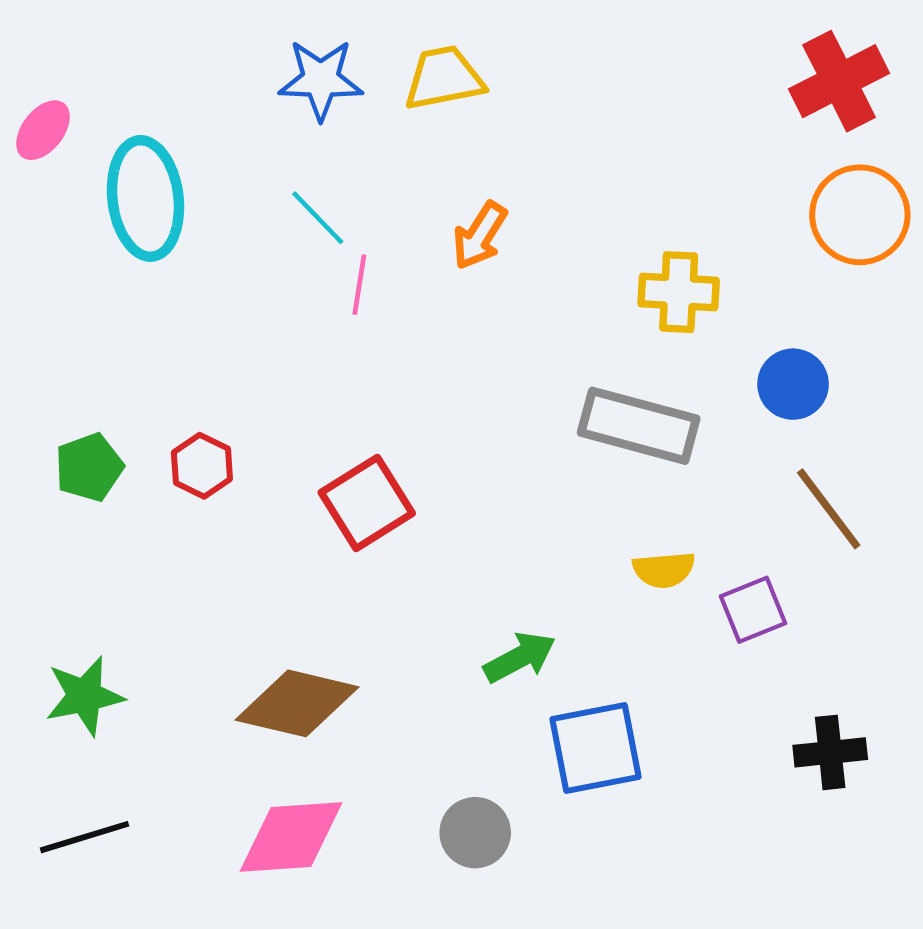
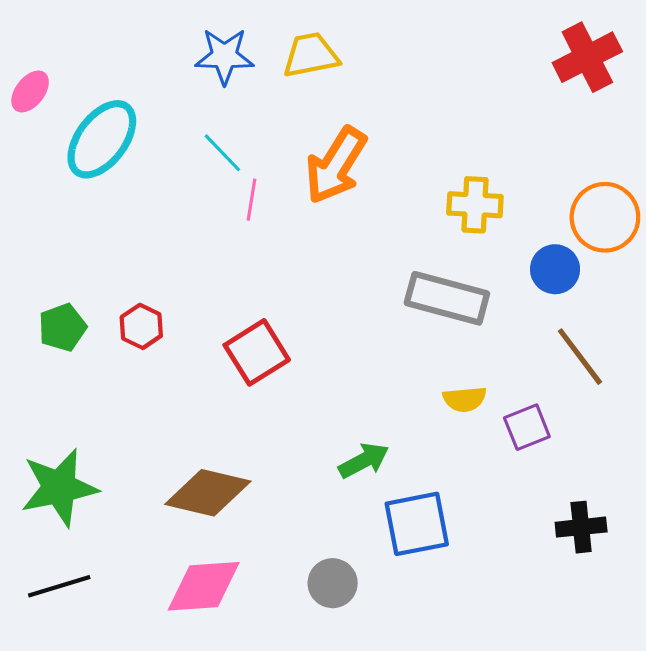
cyan ellipse: (145, 198) -> (102, 139), turned 44
orange circle: (860, 215) -> (605, 217), moved
orange arrow: (480, 236) -> (336, 165), size x1.6
green star: (85, 696) -> (59, 488), size x1.4

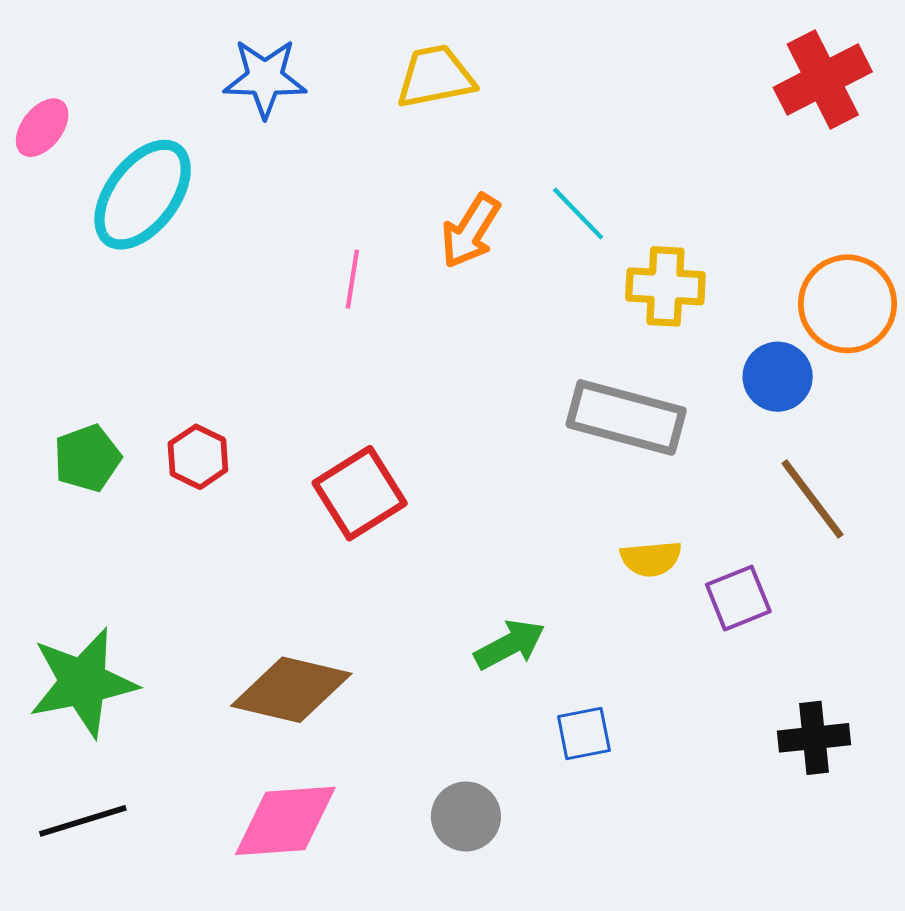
blue star: (224, 56) -> (265, 78), moved
cyan line: (222, 153) -> (578, 214), moved
orange arrow: (336, 165) -> (470, 231), size x0.7
blue square: (417, 524) -> (584, 733), size x0.6

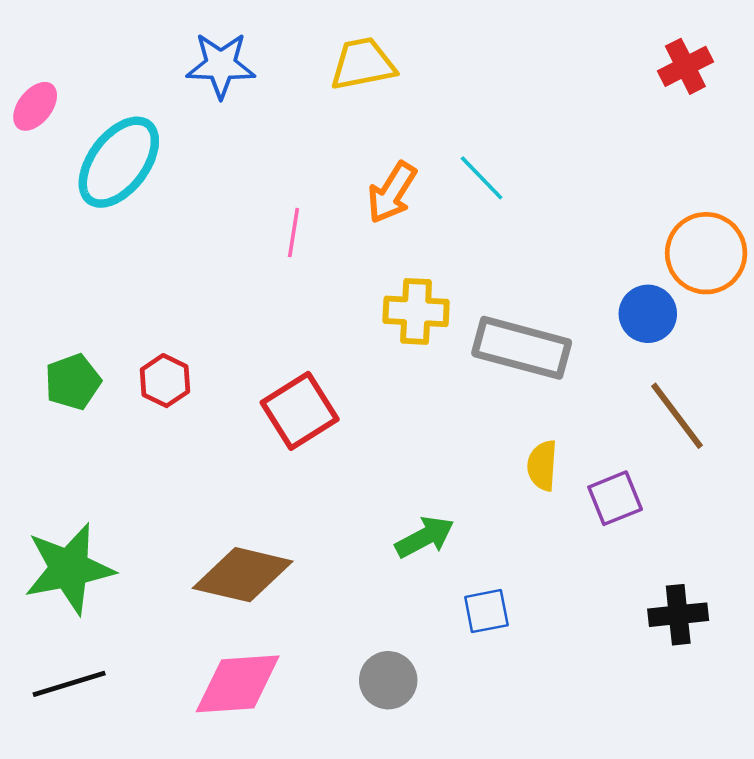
red cross: (823, 80) -> (685, 66), size x0.7
yellow cross: (665, 286) -> (416, 311), moved
yellow semicircle: (651, 559) -> (542, 465), turned 99

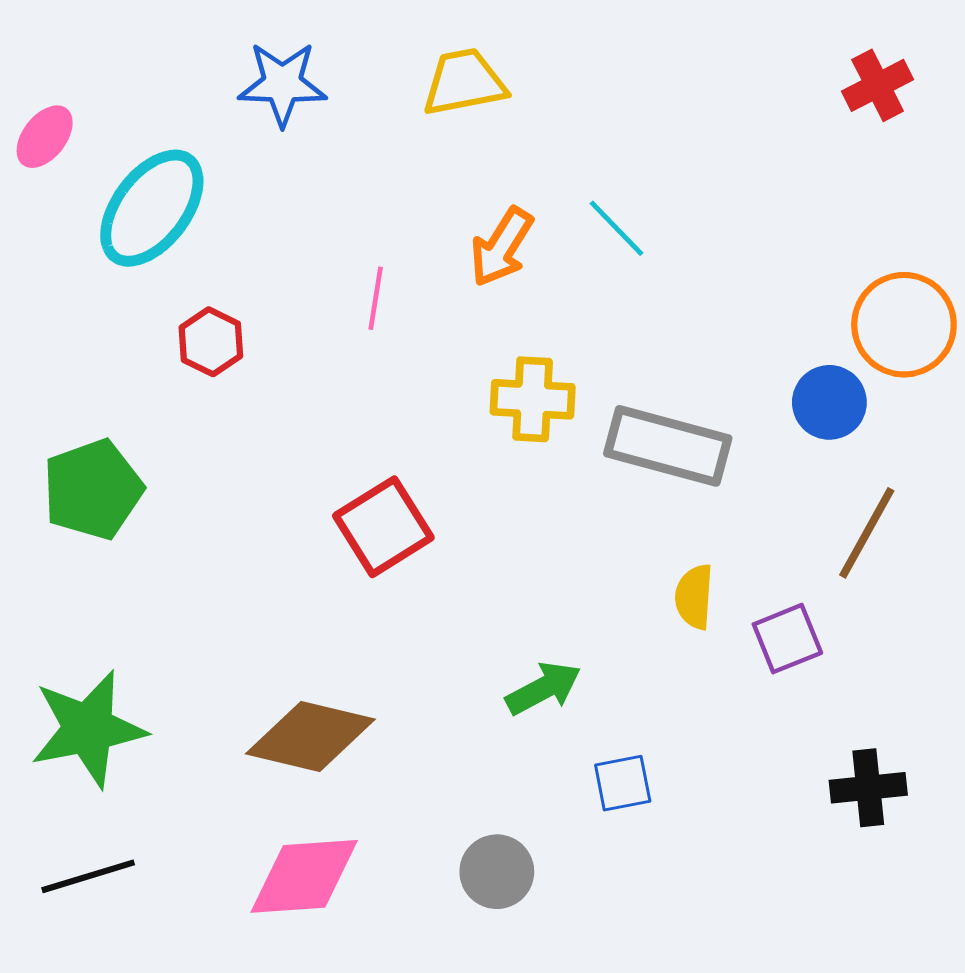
red hexagon: (165, 381) -> (211, 342), moved
green pentagon: (73, 382) -> (93, 489), size x1.4
brown line: (677, 416) -> (867, 533), turned 66

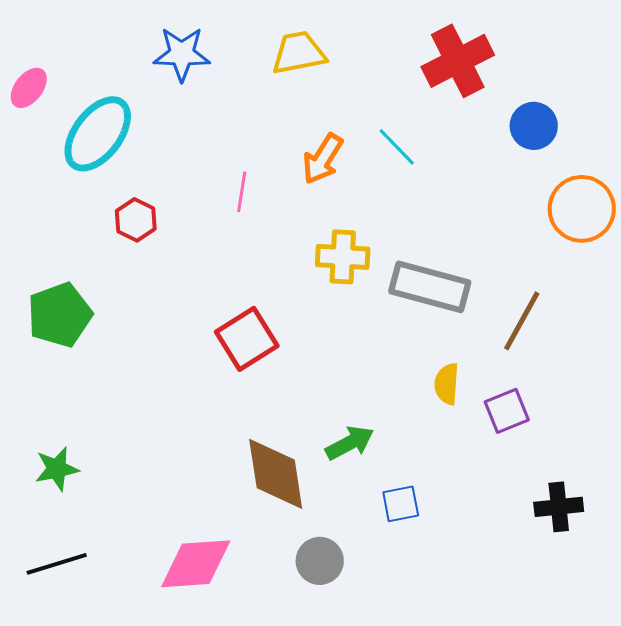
red cross: (878, 85) -> (458, 61), moved, size x1.6
blue circle: (829, 402) -> (534, 126), moved
brown line: (867, 533) -> (522, 321), moved
green star: (88, 729) -> (57, 469), size x0.6
brown diamond: (310, 736) -> (276, 474), moved, turned 68

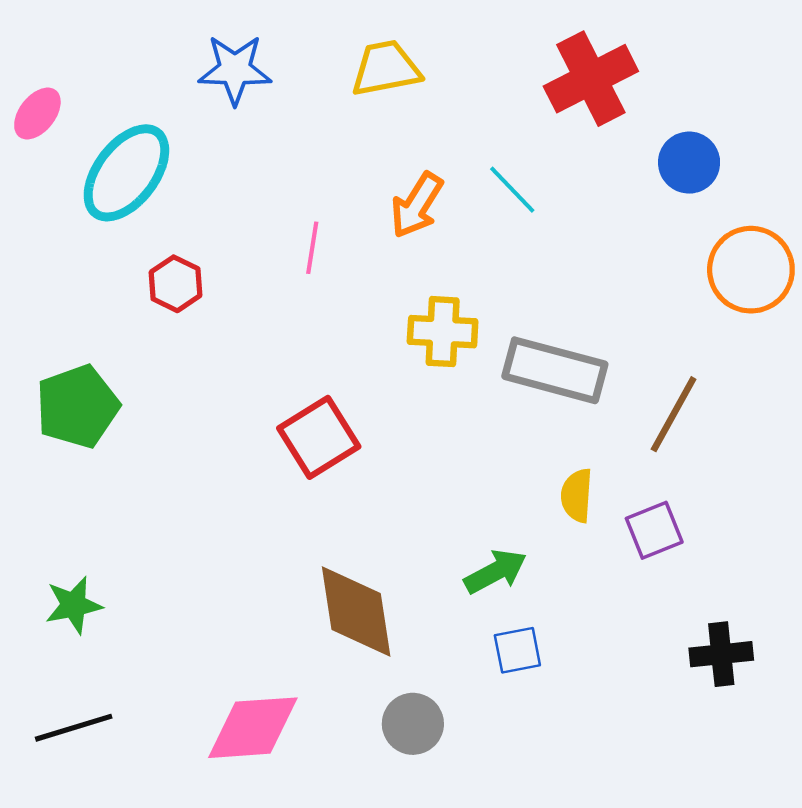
green arrow: (350, 443) -> (495, 572), moved

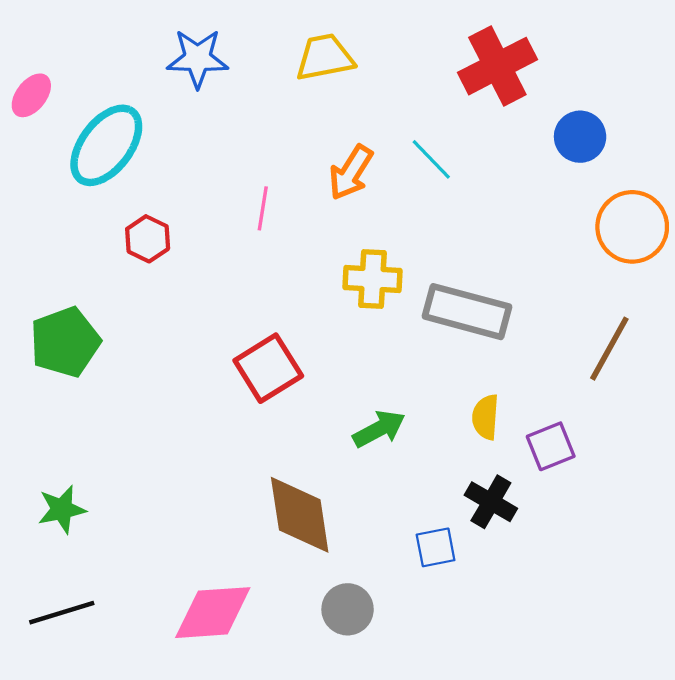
brown line: (674, 414) -> (609, 349), moved
green arrow: (495, 572) -> (379, 429), moved
black cross: (721, 654) -> (491, 502), moved, turned 36

